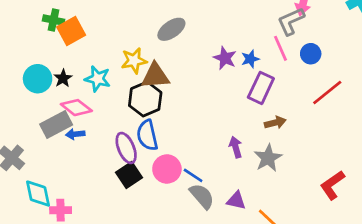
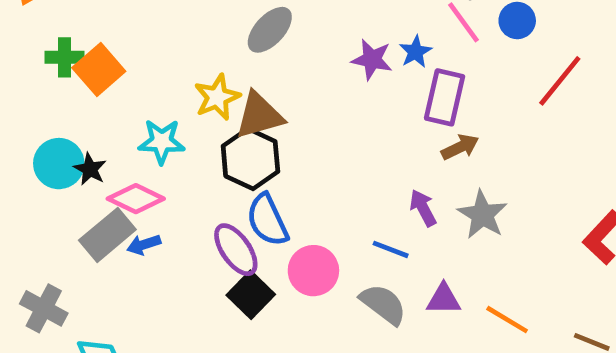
black star: (63, 78) -> (90, 169), moved
brown arrow: (275, 123) -> (460, 147), moved
blue line: (193, 175) -> (391, 249), moved

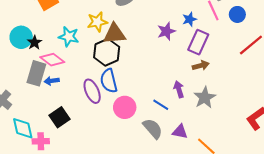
purple star: (372, 59) -> (166, 31), moved, turned 30
gray rectangle: (107, 235) -> (36, 73), turned -45
black square: (251, 295) -> (59, 117), moved

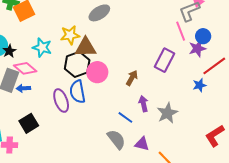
blue star: (189, 19) -> (199, 85), moved
purple star: (166, 31) -> (197, 49), moved
brown arrow: (201, 66) -> (132, 78), moved, turned -49
pink circle: (125, 107) -> (97, 72), moved

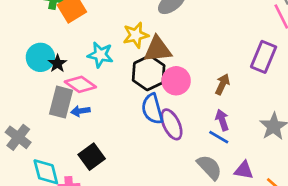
purple ellipse: (61, 101) -> (171, 124), moved
purple arrow: (143, 104) -> (222, 120), moved

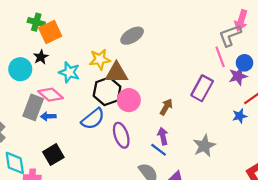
black star: (57, 63) -> (41, 57), moved
blue semicircle: (152, 109) -> (93, 119), moved, turned -120

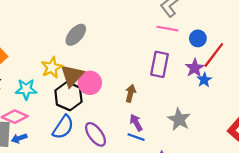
pink line: (220, 57) -> (167, 29), turned -42
blue circle: (244, 63) -> (198, 38), moved
brown triangle: (116, 73) -> (72, 76), turned -30
purple star: (238, 76) -> (195, 68), moved
pink circle: (129, 100) -> (90, 83), moved

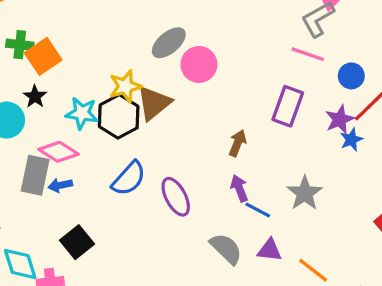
pink circle: (90, 83) -> (199, 64), moved
black hexagon: (68, 96) -> (119, 116), moved
blue line: (136, 137) -> (258, 210), moved

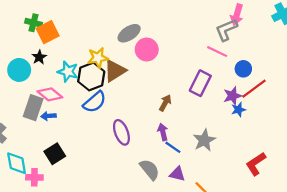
blue semicircle: (129, 178) -> (95, 102), moved

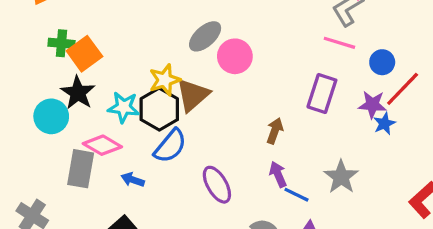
black star: (39, 57) -> (78, 93), size x1.5
purple star: (232, 96) -> (372, 105), turned 30
blue arrow: (48, 116) -> (133, 180), moved, turned 32

